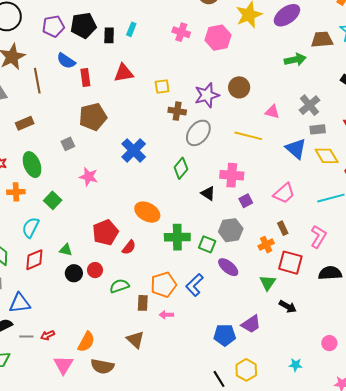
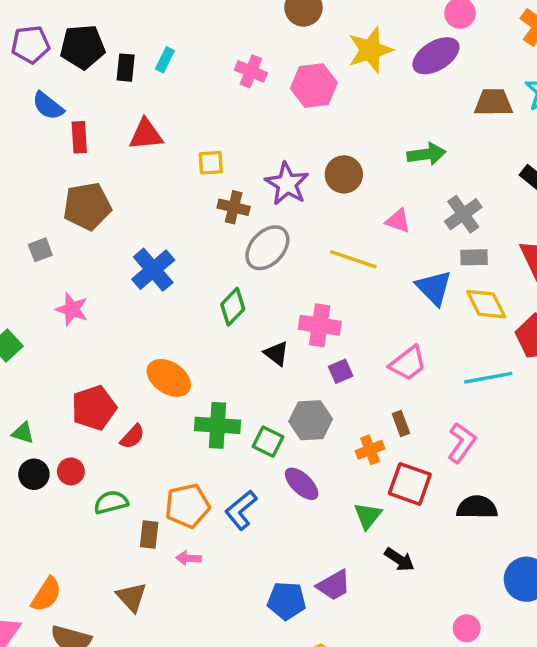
green arrow: (295, 60) -> (426, 154), moved
purple star: (207, 95) -> (287, 184), turned -30

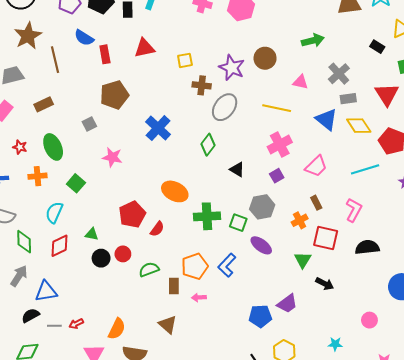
pink cross: (320, 325) -> (280, 144), moved, turned -30

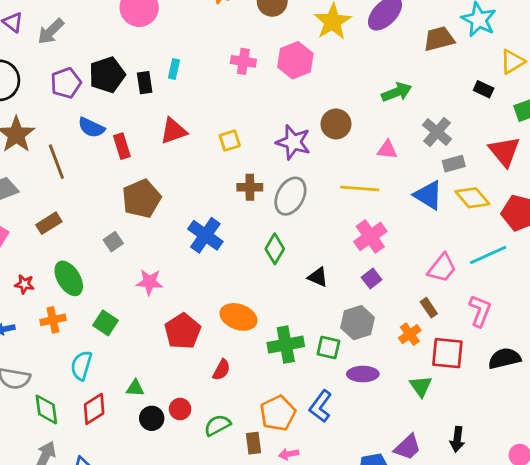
brown cross: (202, 85) -> (250, 187), moved
pink trapezoid: (316, 166) -> (442, 268), moved
red pentagon: (132, 214) -> (183, 331), moved
purple ellipse: (261, 245) -> (363, 374), turned -30
black arrow: (325, 284) -> (457, 439), moved, turned 78

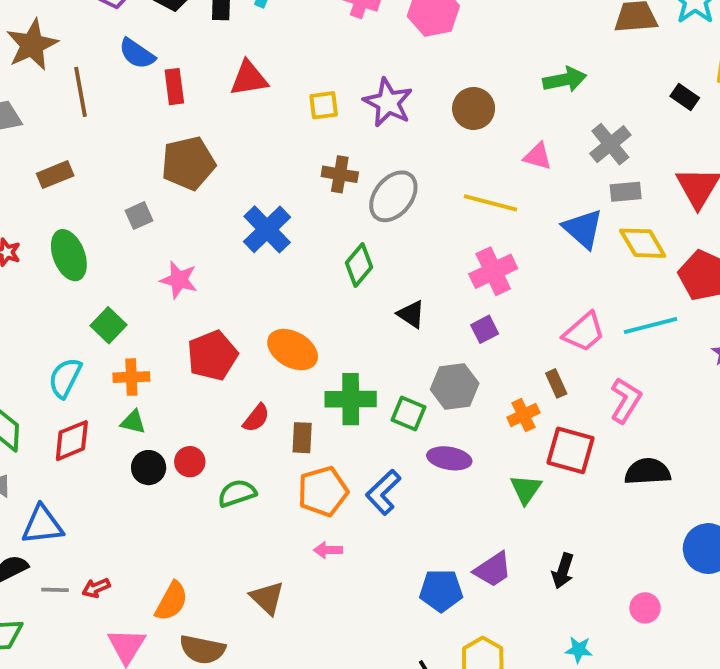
purple star: (293, 142) -> (388, 103), moved
orange cross: (53, 320) -> (131, 377), moved
brown rectangle: (253, 443) -> (302, 438), moved

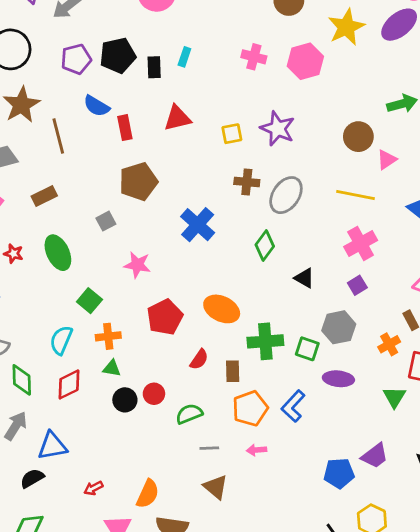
brown circle: (474, 108) -> (358, 137), moved
pink triangle: (538, 156) -> (387, 160), turned -45
gray line: (55, 590) -> (209, 448), moved

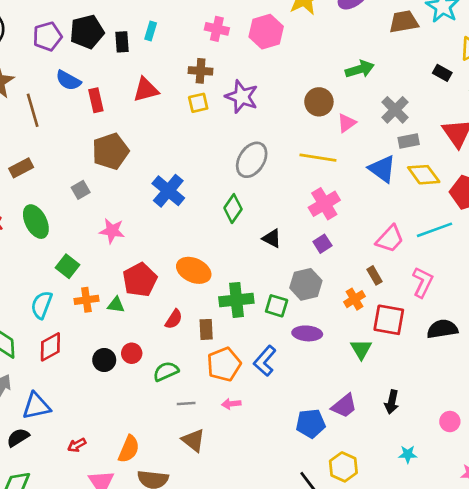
brown cross: (247, 182) -> (201, 71), moved
green triangle: (112, 368) -> (116, 305), moved

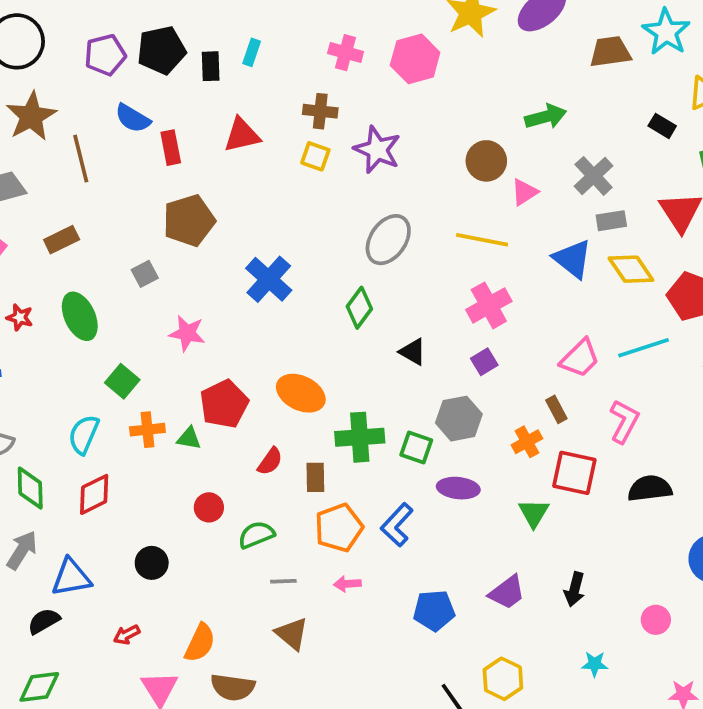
yellow square: (198, 103) -> (315, 156), turned 30
black circle: (104, 360) -> (152, 563), moved
blue pentagon: (311, 423) -> (434, 611), moved

